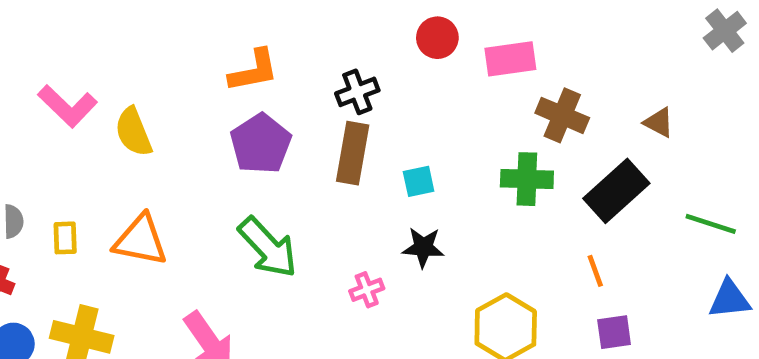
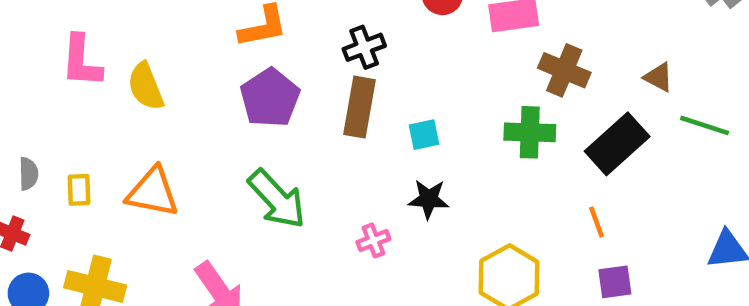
pink L-shape: (68, 106) -> (81, 61), turned 50
green line: (711, 224) -> (705, 125), moved

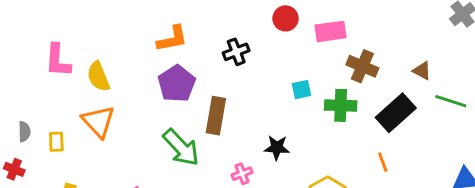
brown rectangle: (360, 107) -> (216, 116), moved
cyan square: (424, 135) -> (301, 90), moved
orange triangle: (153, 192) -> (98, 121), moved, turned 36

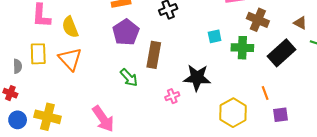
yellow rectangle: (56, 142) -> (38, 54), moved, size x1.5
green arrow: (181, 148) -> (129, 78), size x0.7
black star: (277, 148) -> (197, 78), size x1.5
orange line: (383, 162) -> (265, 93), moved

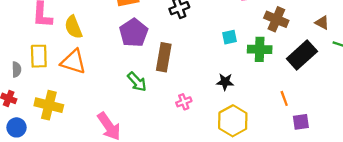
orange triangle: (70, 59) -> (73, 62), turned -30
black star: (197, 78) -> (225, 82), moved, size x0.6
yellow hexagon: (233, 113) -> (233, 121), moved
yellow cross: (47, 117) -> (49, 105), moved

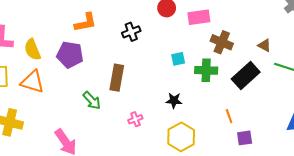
purple pentagon: (134, 33) -> (70, 55), moved, turned -30

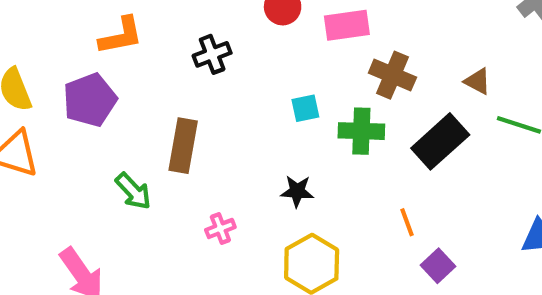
purple pentagon: (70, 55) -> (90, 100), turned -30
purple square: (245, 138) -> (438, 266), turned -35

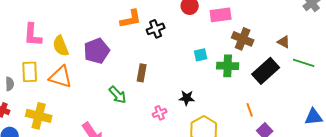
orange L-shape: (121, 36) -> (131, 19), moved
brown rectangle: (183, 146) -> (142, 73), size x0.7
black star: (297, 191) -> (187, 98), moved

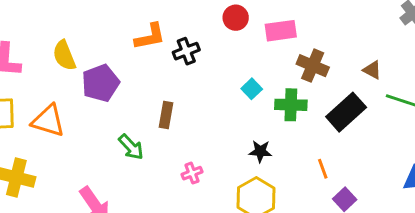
yellow semicircle: (61, 46) -> (64, 55), moved
cyan square: (201, 55) -> (252, 89), turned -32
black star: (187, 98) -> (260, 151), moved

